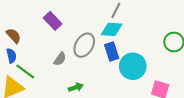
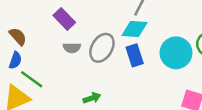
blue semicircle: (11, 56) -> (15, 60), turned 32
gray semicircle: (60, 59) -> (72, 48), moved, turned 56
cyan circle: (133, 66) -> (176, 53), moved

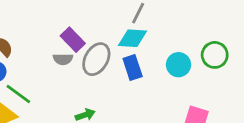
purple rectangle: (64, 19) -> (73, 40), moved
cyan circle: (176, 53) -> (178, 65), size x0.7

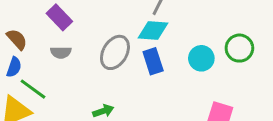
purple rectangle: (73, 40) -> (59, 17), moved
gray semicircle: (63, 59) -> (61, 52), moved

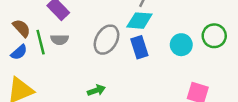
blue semicircle: (14, 67) -> (19, 52), turned 30
green line: (33, 89) -> (41, 42), moved, turned 40

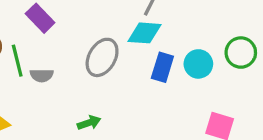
gray semicircle: (60, 40) -> (42, 75), moved
blue rectangle: (139, 47) -> (162, 67), moved, turned 35

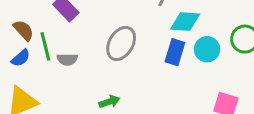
cyan diamond: (145, 33) -> (185, 22), moved

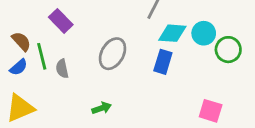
cyan circle: (207, 49) -> (204, 33), moved
gray semicircle: (67, 59) -> (62, 69), turned 78

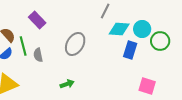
blue rectangle: (163, 62) -> (130, 50), moved

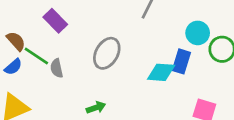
cyan diamond: (119, 29) -> (161, 72), moved
green line: (23, 46) -> (36, 56), turned -42

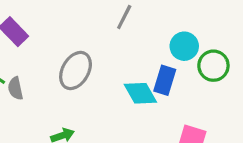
cyan diamond: (161, 72) -> (140, 93), turned 56

